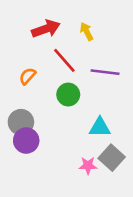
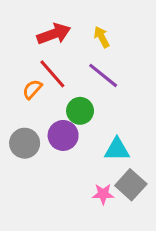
red line: (64, 60) -> (52, 74), moved
purple line: (105, 72) -> (103, 75), moved, turned 32
purple circle: (26, 141) -> (63, 135), moved

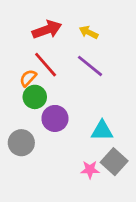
yellow arrow: (102, 37) -> (89, 32), turned -36
green circle: (80, 111) -> (35, 97), moved
gray circle: (25, 143) -> (21, 143), moved

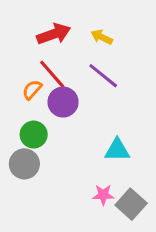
green circle: (35, 97) -> (34, 135), moved
purple circle: (55, 118) -> (63, 102), moved
gray square: (114, 162) -> (131, 204), moved

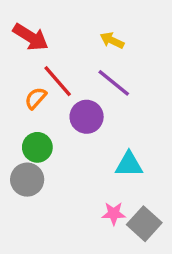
red arrow: (54, 34) -> (31, 37), moved, turned 52
purple circle: (63, 102) -> (87, 117), moved

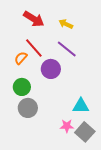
red arrow: (31, 37) -> (34, 19), moved
cyan triangle: (129, 164) -> (81, 106), moved
gray circle: (27, 180) -> (28, 108), moved

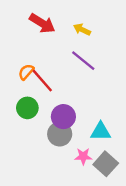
red line: (34, 48) -> (42, 81), moved
purple circle: (51, 69) -> (63, 117), moved
gray circle: (28, 108) -> (60, 134), moved

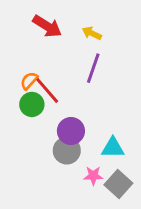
purple line: (83, 61) -> (93, 68), turned 70
green circle: (27, 108) -> (32, 104), moved

